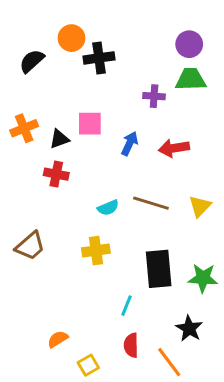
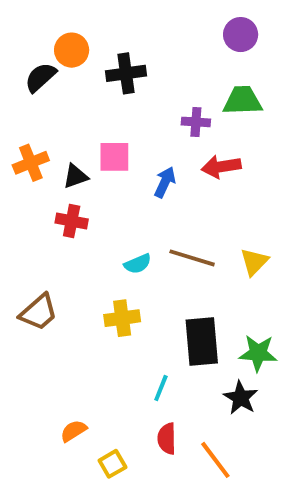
orange circle: (71, 38) -> (72, 50), moved
purple circle: (189, 44) -> (241, 35), moved
red arrow: (174, 148) -> (221, 167), moved
black star: (189, 328) -> (241, 398), moved

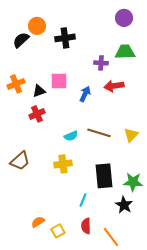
red cross: (72, 221) -> (37, 114), turned -35
yellow square: (112, 464) -> (58, 231), moved

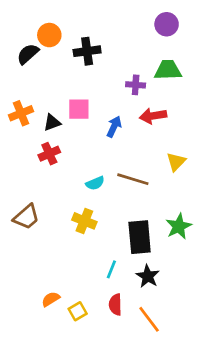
yellow triangle: (131, 135) -> (176, 162), moved
yellow cross: (63, 164) -> (84, 221), turned 30
green star: (133, 182) -> (179, 226), moved, turned -30
black star: (124, 205) -> (148, 276), moved

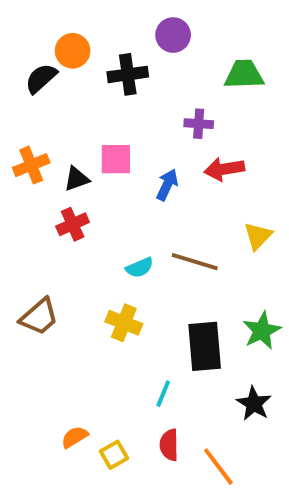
purple circle: (167, 24) -> (173, 35), moved
green trapezoid: (168, 70) -> (244, 74), moved
black star: (148, 276) -> (254, 404), moved

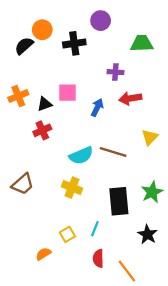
cyan semicircle: (140, 268) -> (81, 156), size x1.5
yellow square: (114, 455) -> (67, 234), moved

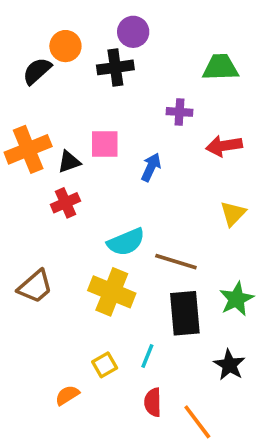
purple circle: (101, 21) -> (133, 32), moved
orange cross: (18, 96) -> (28, 149), size x1.4
red arrow: (130, 98) -> (224, 146), moved
brown line: (113, 152) -> (176, 262), moved
yellow cross: (72, 188) -> (112, 292), size x1.4

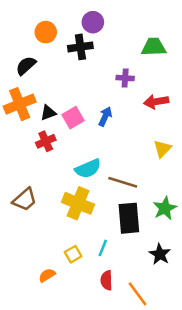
black semicircle: (37, 71) -> (26, 66), moved
pink square: (105, 144) -> (73, 118), moved, turned -30

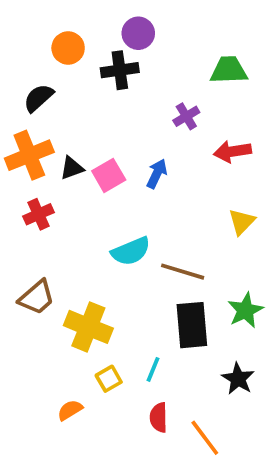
purple cross: (125, 78) -> (186, 116), turned -35
red cross: (46, 141) -> (39, 214), moved
yellow cross: (78, 203) -> (88, 327), moved

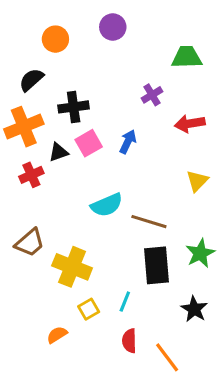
black cross: (120, 70) -> (74, 107), moved
black triangle: (72, 168) -> (58, 152), moved

